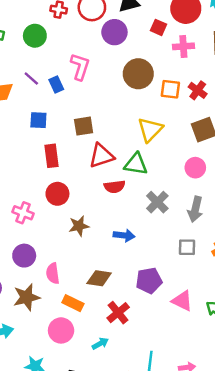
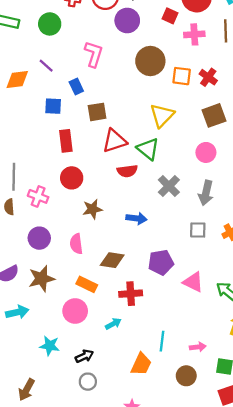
blue rectangle: (56, 84) -> (76, 86), moved
green triangle: (136, 164) -> (148, 149), turned 30
pink semicircle: (53, 273) -> (76, 244), moved
red cross: (118, 313) -> (131, 294), turned 35

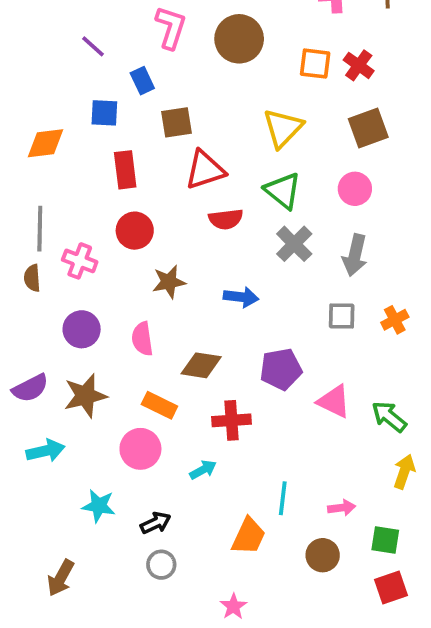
brown circle: (150, 61) -> (239, 39), moved
orange diamond: (17, 80) -> (45, 143), moved
green triangle: (148, 149) -> (283, 191), moved

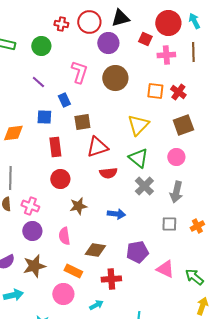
pink cross: (80, 261) -> (30, 206), moved

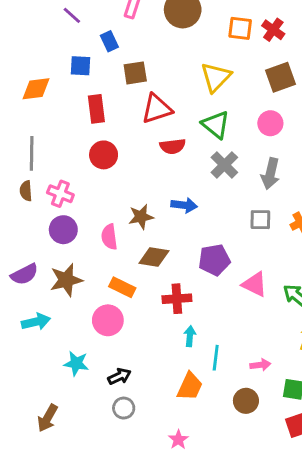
brown star: (78, 206) -> (141, 217), moved
cyan arrow: (96, 305) -> (190, 336), moved, turned -56

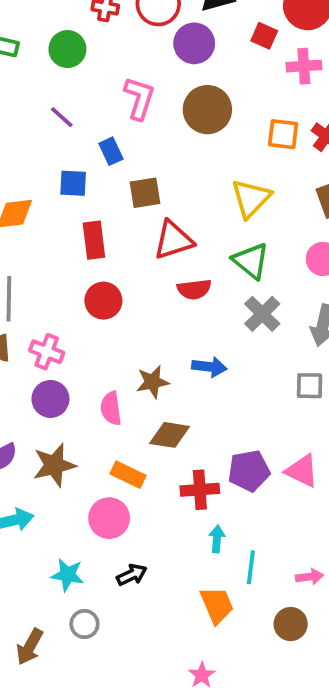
purple pentagon: (214, 260) -> (249, 471), moved
black arrow: (119, 376) -> (132, 575), moved
orange trapezoid: (190, 386) -> (217, 605), turned -48
gray circle: (124, 408) -> (84, 624), moved

